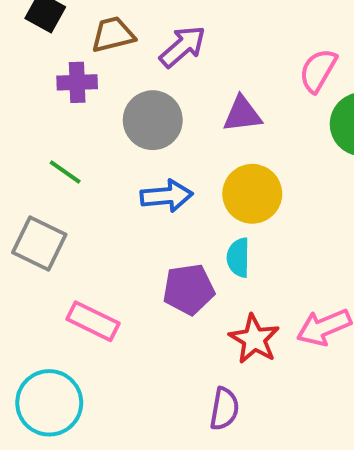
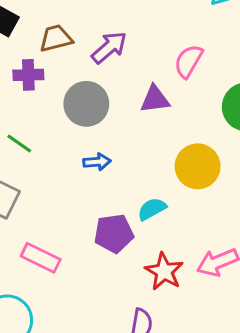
pink semicircle: (318, 70) -> (188, 61), moved
yellow circle: (252, 194) -> (198, 166), moved
blue arrow: (167, 196) -> (97, 162), size x0.7
cyan semicircle: (238, 258) -> (152, 209), turned 60

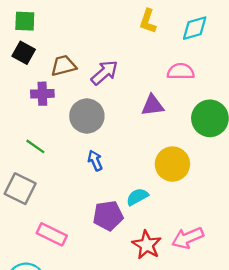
pink semicircle: (188, 61) -> (181, 71), moved, turned 60
purple triangle: (155, 99) -> (153, 105), moved
blue arrow: (97, 162) -> (95, 161), turned -108

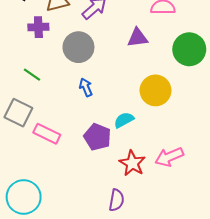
purple pentagon: (108, 216) -> (97, 137), turned 30
pink rectangle: (52, 234) -> (47, 134), moved

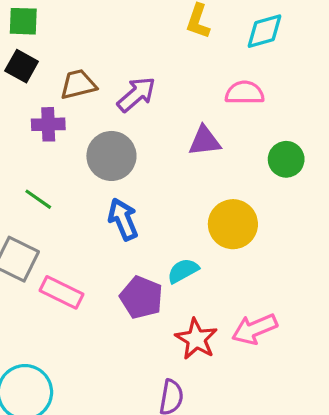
green circle: (189, 49) -> (286, 159), size x0.7
blue arrow: (86, 87) -> (123, 219), size x1.4

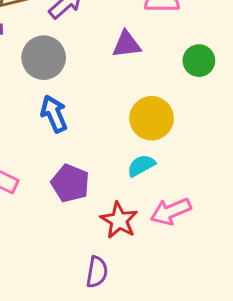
cyan semicircle: (183, 271) -> (141, 166), moved

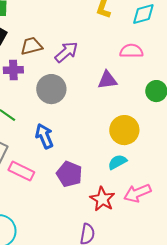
blue arrow: (54, 114) -> (44, 136), moved

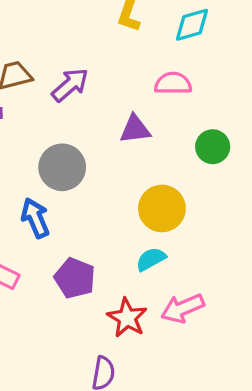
gray circle: (51, 89) -> (62, 167), moved

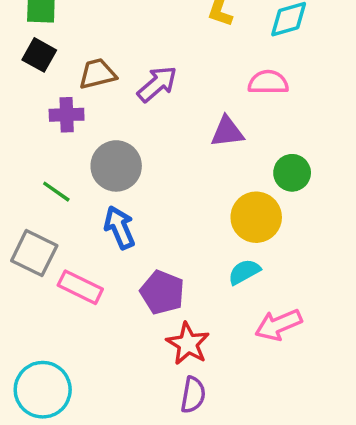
green circle: (213, 147) -> (292, 173), moved
gray circle: (62, 167) -> (116, 166), moved
red star: (127, 318) -> (188, 344), moved

